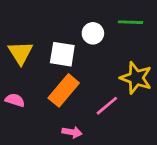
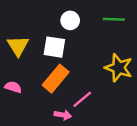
white circle: (93, 33) -> (70, 20), moved
pink line: (107, 106) -> (82, 99), moved

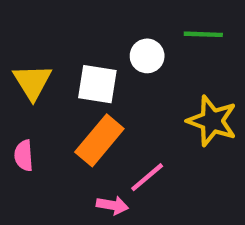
white circle: (70, 20) -> (147, 56), moved
pink semicircle: (13, 87) -> (24, 156), turned -112

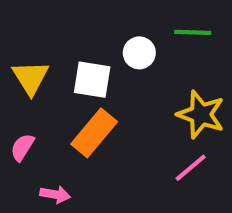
pink semicircle: (24, 156) -> (22, 147), turned 36
pink line: (147, 177) -> (191, 168), moved
pink arrow: (112, 205) -> (55, 194), moved

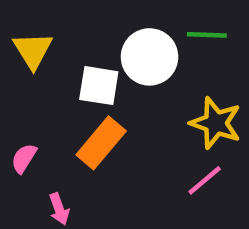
white circle: (139, 53) -> (150, 57), size x1.6
yellow triangle: (31, 78) -> (33, 50), moved
pink arrow: (55, 194) -> (59, 209), turned 60

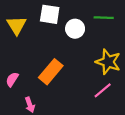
white circle: (150, 57) -> (75, 29), size x0.7
white square: (99, 86) -> (50, 14), moved

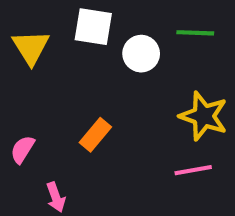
orange rectangle: (51, 72) -> (95, 135), size x0.7
pink line: (103, 90) -> (193, 170), turned 30

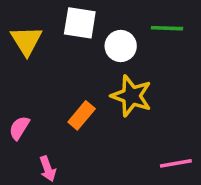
yellow star: (204, 116) -> (131, 96), moved
pink line: (193, 170) -> (176, 163), moved

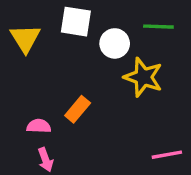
yellow star: (131, 96) -> (143, 77), moved
pink semicircle: (19, 128) -> (39, 126), moved, turned 60

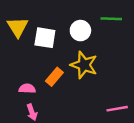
white square: (76, 22) -> (45, 38), moved
yellow star: (143, 77) -> (84, 65), moved

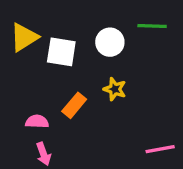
yellow triangle: (18, 27) -> (24, 37), turned 30
yellow star: (84, 65) -> (115, 89), size x0.6

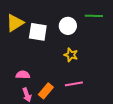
orange rectangle: (74, 105) -> (46, 91), moved
pink line: (160, 149) -> (74, 84), moved

